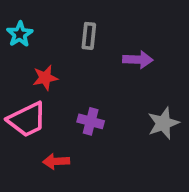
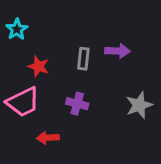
gray rectangle: (89, 36) -> (83, 59), moved
red star: (45, 78) -> (39, 66), turned 30

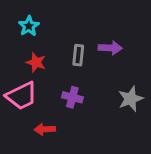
cyan star: (17, 29) -> (29, 26), moved

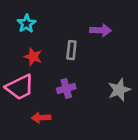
purple arrow: (110, 48) -> (101, 30), moved
purple cross: (72, 97) -> (66, 88), turned -30

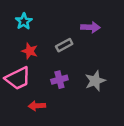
gray rectangle: (71, 50) -> (64, 45), turned 56
gray star: (119, 90) -> (95, 81), moved

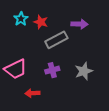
gray rectangle: (64, 45) -> (56, 40), size x1.5
red star: (30, 51) -> (41, 22), moved

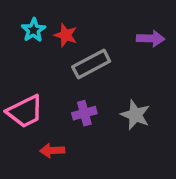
purple arrow: (79, 24) -> (151, 39), moved
gray star: (84, 71) -> (135, 115), turned -30

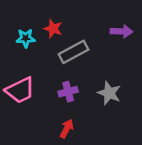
cyan star: (33, 30) -> (26, 38), moved, turned 30
red arrow: (52, 151) -> (67, 129), moved, turned 120

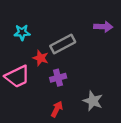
red star: (53, 29) -> (41, 58), moved
gray star: (109, 93) -> (93, 101), moved

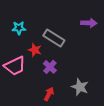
gray rectangle: (63, 44) -> (54, 38), turned 60
purple cross: (58, 78) -> (50, 67), turned -32

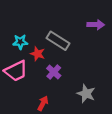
cyan star: (19, 28) -> (20, 42), moved
red arrow: (49, 94) -> (43, 103), moved

